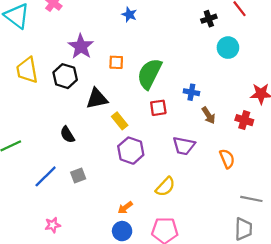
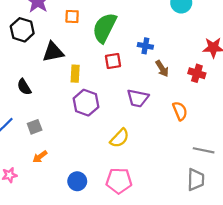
yellow rectangle: (120, 121) -> (75, 74), turned 42
orange arrow: (125, 208) -> (40, 157), moved

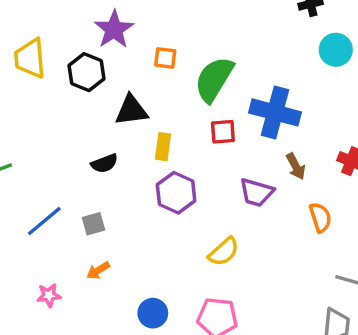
blue cross: (145, 46) -> (275, 112), size x2.0
brown arrow: (162, 69) -> (296, 166), moved
black semicircle: (24, 87) -> (104, 163), moved, turned -84

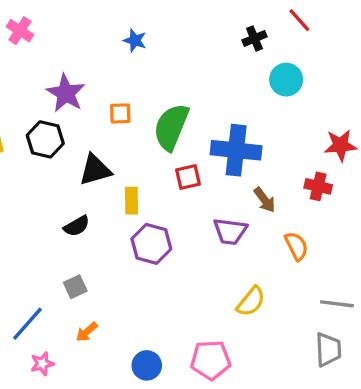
blue line: (44, 221) -> (27, 324), moved
yellow semicircle: (224, 252) -> (251, 301), moved

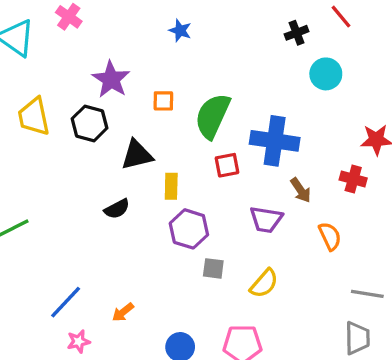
gray square: (75, 287) -> (213, 268), moved, turned 30
yellow semicircle: (251, 301) -> (264, 283), moved

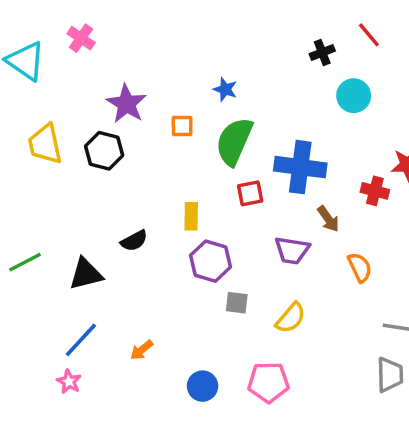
blue star: (180, 31) -> (225, 89), moved
black triangle: (137, 155) -> (86, 274), moved
red cross: (353, 179) -> (375, 191), moved
pink star: (79, 341) -> (69, 382), moved, turned -30

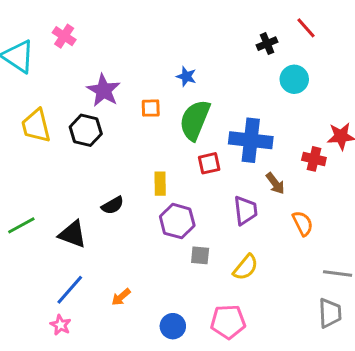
purple trapezoid: (292, 250) -> (245, 210), turned -104
black triangle: (86, 274) -> (73, 234), turned 36

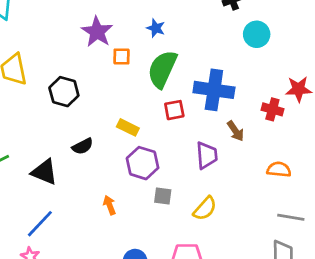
purple star: (104, 90) -> (97, 32), moved
black hexagon: (86, 130) -> (64, 92), moved
yellow rectangle: (160, 184) -> (128, 127), turned -65
orange semicircle: (303, 223) -> (279, 169), moved, turned -60
orange arrow: (121, 297) -> (110, 205), moved, turned 108

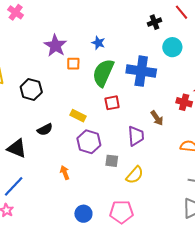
blue cross: (214, 90) -> (141, 71), moved
gray square: (163, 196) -> (112, 161), moved

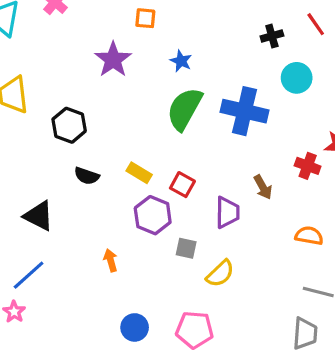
orange square: (73, 64) -> (145, 18), moved
red square: (112, 103) -> (182, 185), moved, turned 35
black semicircle: (45, 130) -> (87, 176), moved, turned 42

